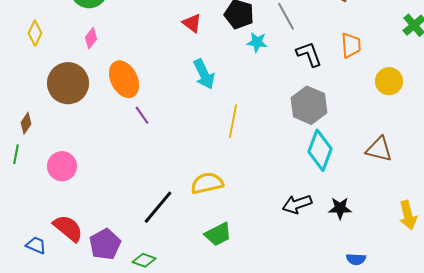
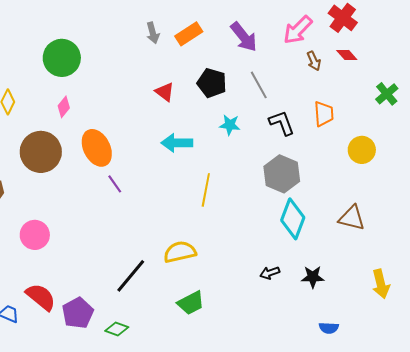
cyan star: (257, 42) -> (230, 125), moved
cyan arrow: (204, 74) -> (177, 143), turned 116
black arrow: (297, 204) -> (270, 273), size x0.7

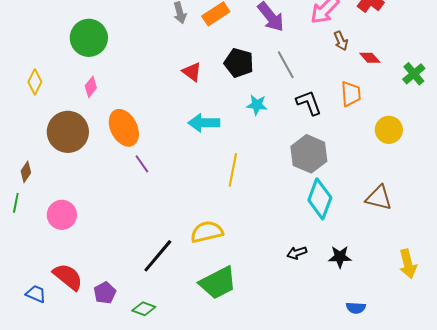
red diamond: (347, 55) -> (370, 58), moved
green trapezoid: (191, 303) -> (218, 283), size x1.4
purple pentagon: (78, 313) -> (105, 293), size x0.7

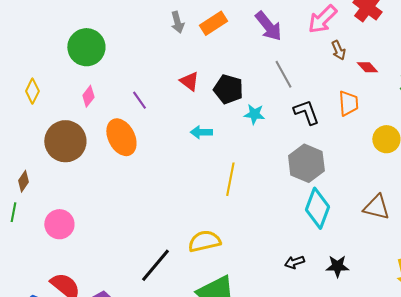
black pentagon: (239, 63) -> (228, 89), moved
cyan arrow: (204, 123) -> (201, 132), size x0.7
purple line: (142, 164) -> (139, 100), moved

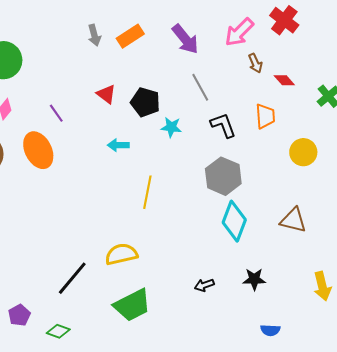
black arrow: (294, 262) -> (204, 285), moved

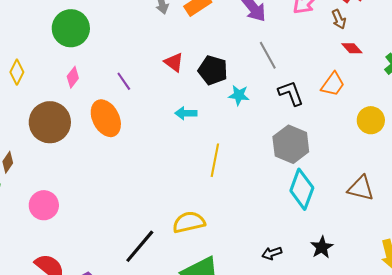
brown arrow: (255, 63) -> (339, 19), moved
orange trapezoid: (265, 116) -> (333, 84), turned 40
black star: (254, 279) -> (322, 247), turned -30

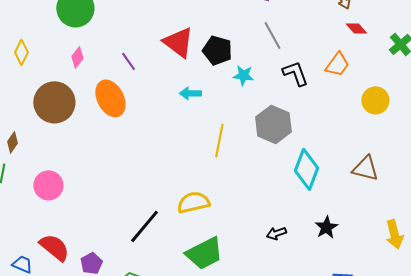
red triangle: (174, 62) -> (178, 42), size x1.6
gray hexagon: (291, 144) -> (273, 124), moved

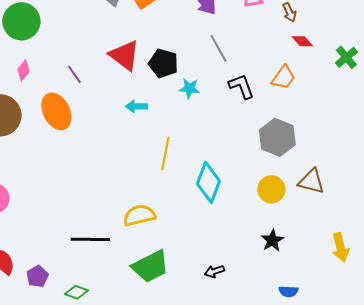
yellow circle: (375, 100) -> (271, 189), moved
gray hexagon: (273, 124) -> (277, 137), moved
cyan diamond: (306, 169) -> (208, 182), moved
black line: (144, 226) -> (90, 239), turned 51
black arrow: (276, 233) -> (214, 271), moved

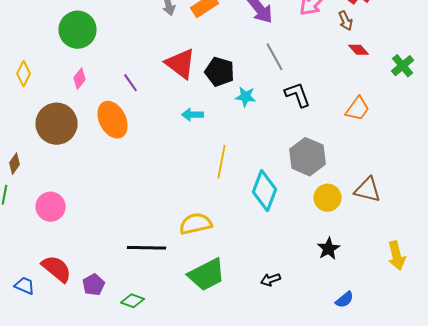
orange trapezoid: (283, 77) -> (358, 109), moved
gray hexagon: (277, 137) -> (308, 157), moved
blue semicircle: (288, 291) -> (345, 300), turned -42

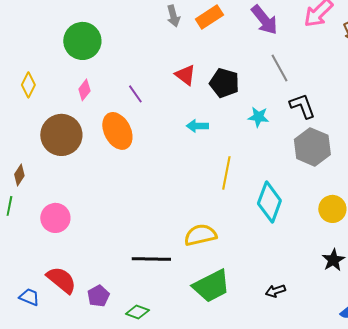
red triangle: (181, 64) -> (185, 75), size x0.7
cyan star: (246, 97) -> (258, 117), moved
gray hexagon: (308, 157) -> (312, 147), moved

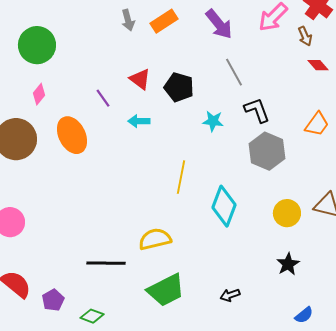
purple line: (135, 94) -> (103, 98), moved
cyan arrow: (197, 126) -> (139, 121), moved

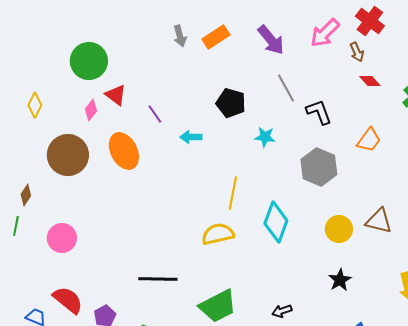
red triangle: (140, 79) -> (116, 95), moved
black L-shape: (257, 110) -> (319, 112), moved
yellow semicircle: (155, 239) -> (218, 234), moved

